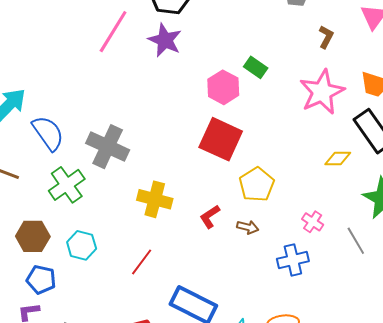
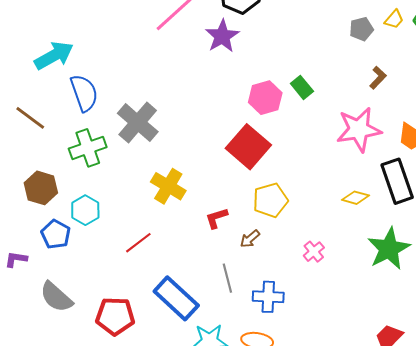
brown arrow: (248, 227) -> (250, 239), turned 110
gray line: (356, 241) -> (227, 278), moved
blue cross: (293, 260) -> (268, 297), moved
blue pentagon: (41, 280) -> (56, 234), moved

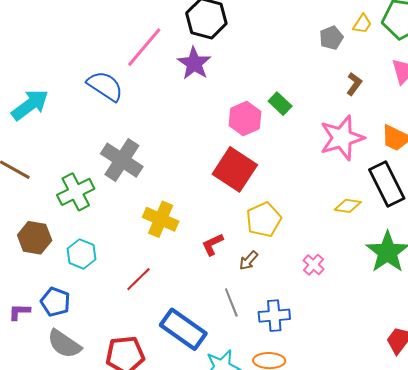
blue semicircle: (84, 93) -> (105, 86), moved, turned -30
blue pentagon: (56, 234) -> (55, 302), moved

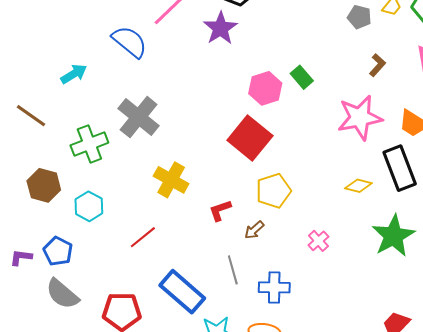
gray pentagon: (331, 38) -> (359, 17), turned 30
cyan arrow: (30, 105) -> (74, 74), moved, size x0.7

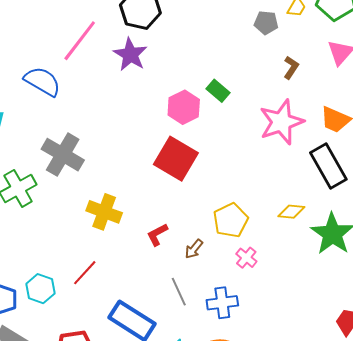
yellow diamond: (358, 186) -> (291, 212), moved
yellow pentagon: (273, 191) -> (231, 220), moved
cyan hexagon: (89, 206) -> (40, 289), moved
pink cross: (318, 241) -> (246, 258), moved

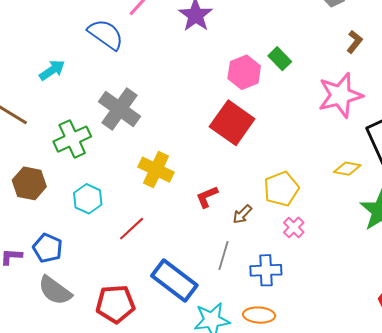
yellow diamond: (291, 212) -> (347, 169), moved
cyan hexagon: (40, 289) -> (88, 199), moved
gray line: (179, 292) -> (223, 256), turned 36

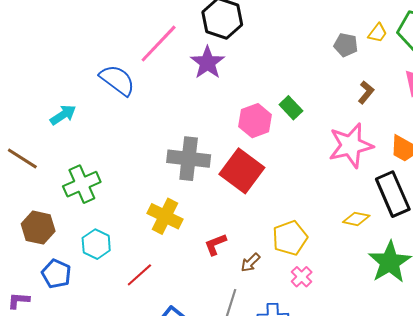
gray cross: (120, 109) -> (189, 159), moved, turned -30
blue pentagon: (48, 248) -> (56, 274), moved

